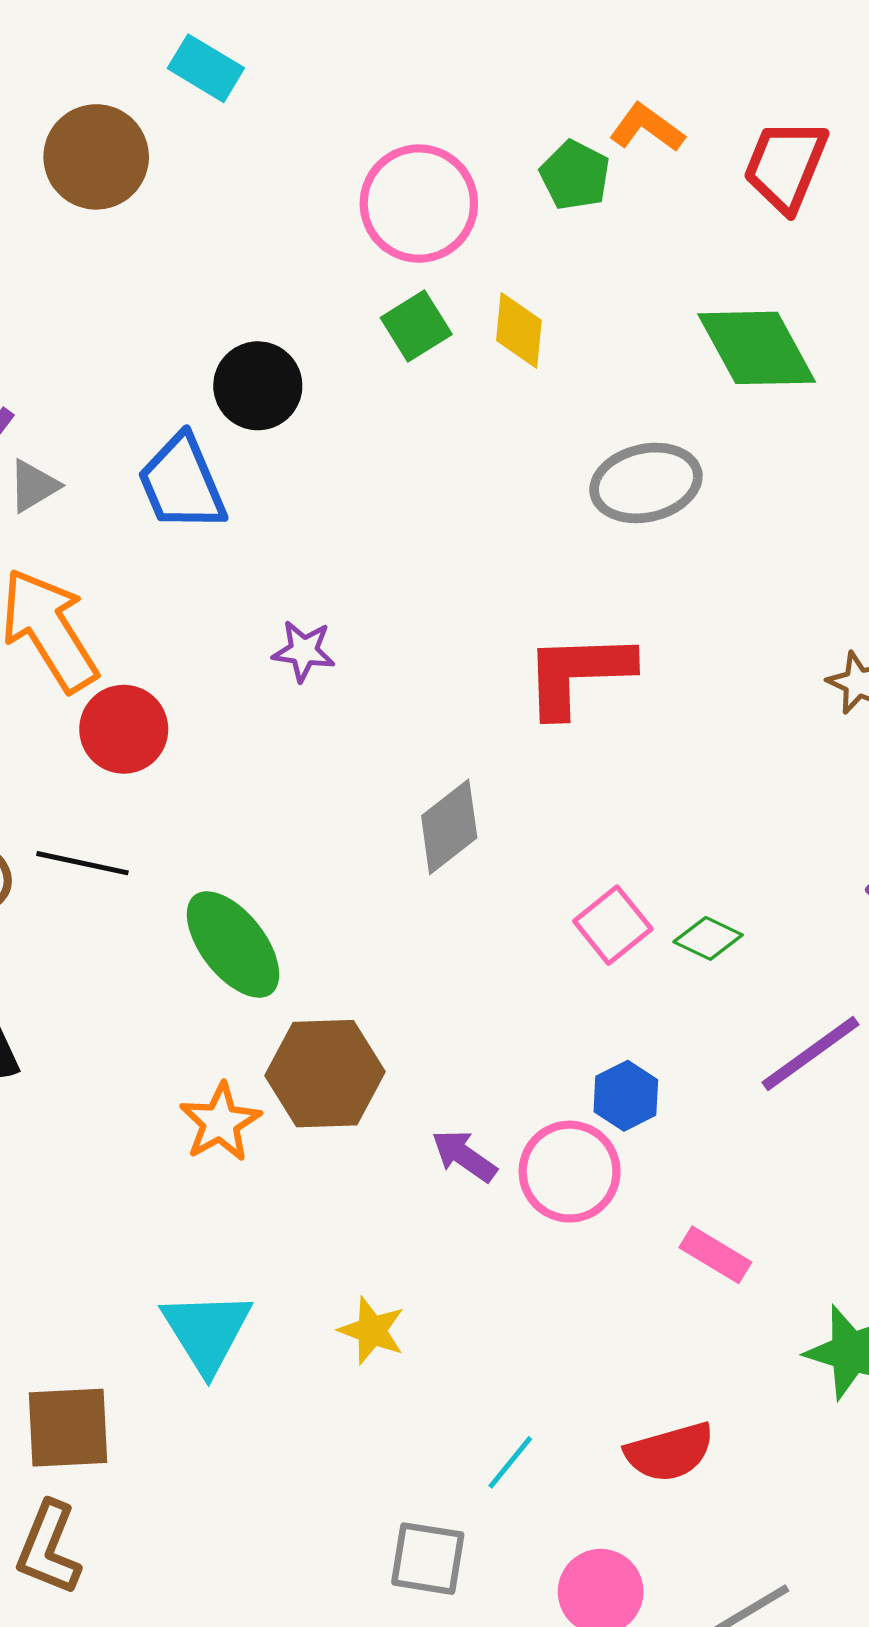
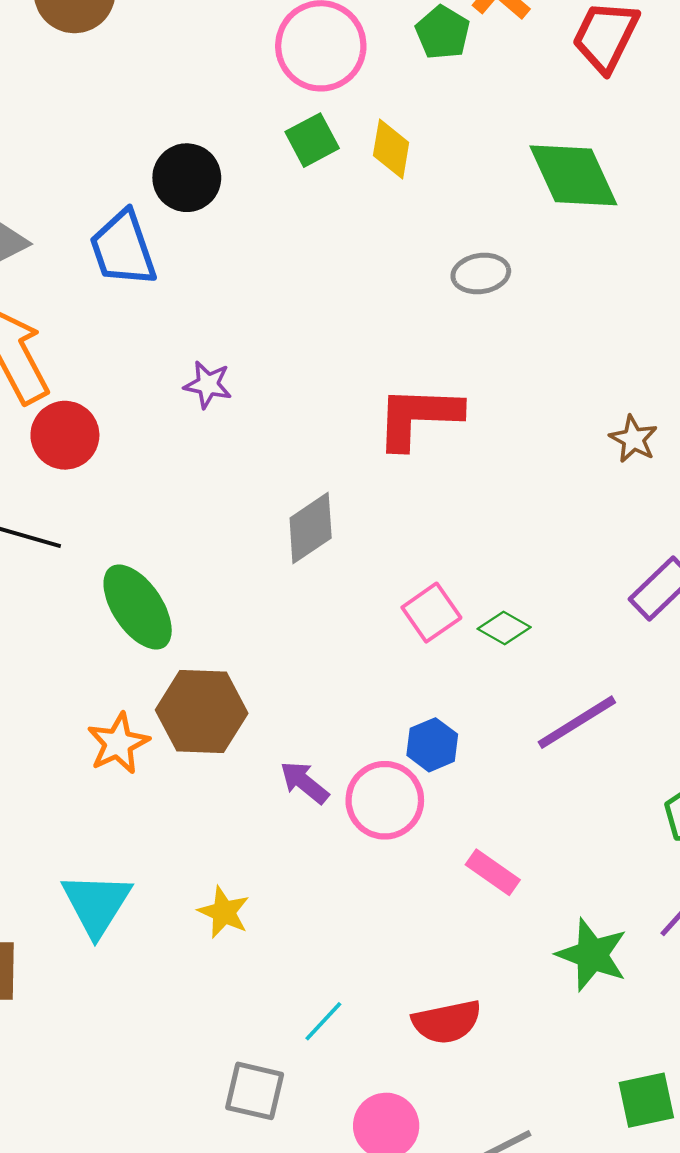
gray ellipse: (646, 483) -> (481, 274), size x0.7

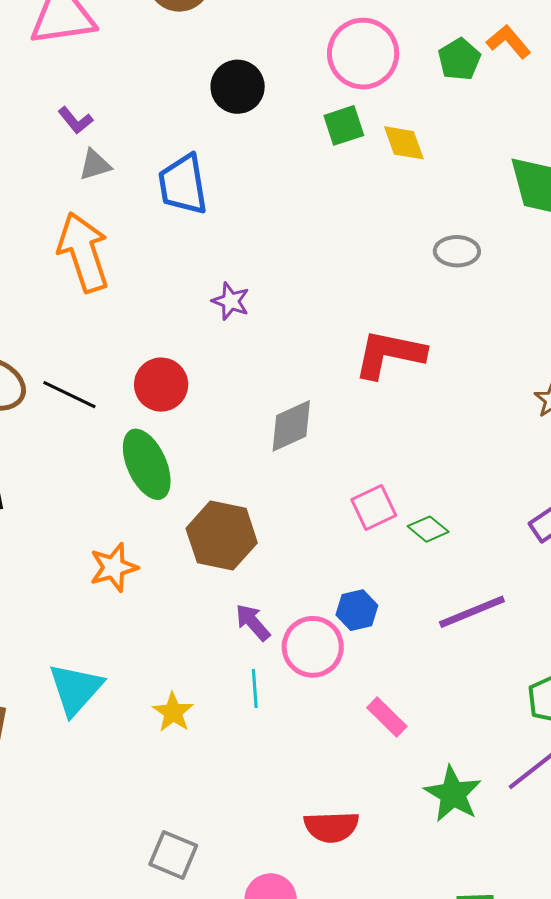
yellow diamond: (391, 149) -> (404, 143), turned -39
black circle: (187, 178) -> (238, 87), moved
red circle: (65, 435) -> (161, 385), moved
brown hexagon: (202, 712) -> (222, 536), moved
cyan line: (323, 1021) -> (255, 688), moved, turned -57

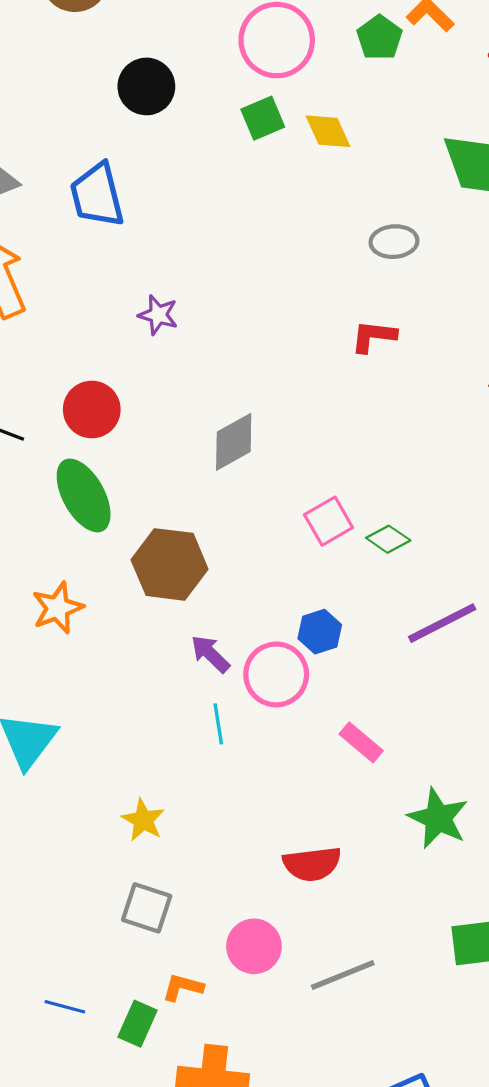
red L-shape: (389, 354) -> (374, 336), moved, size x0.6
yellow star: (173, 712) -> (143, 820), moved

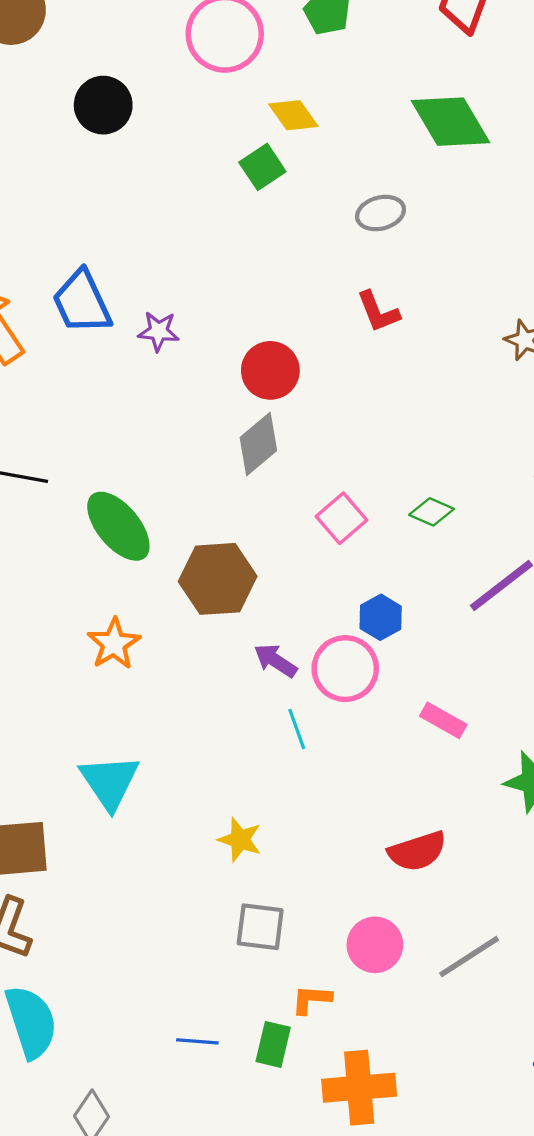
green square: (263, 118) -> (262, 167), moved
blue trapezoid: (97, 195) -> (82, 302), moved
red L-shape: (374, 336) -> (378, 312), turned -108
red circle: (92, 409) -> (270, 370), moved
pink square: (329, 521) -> (342, 518), moved

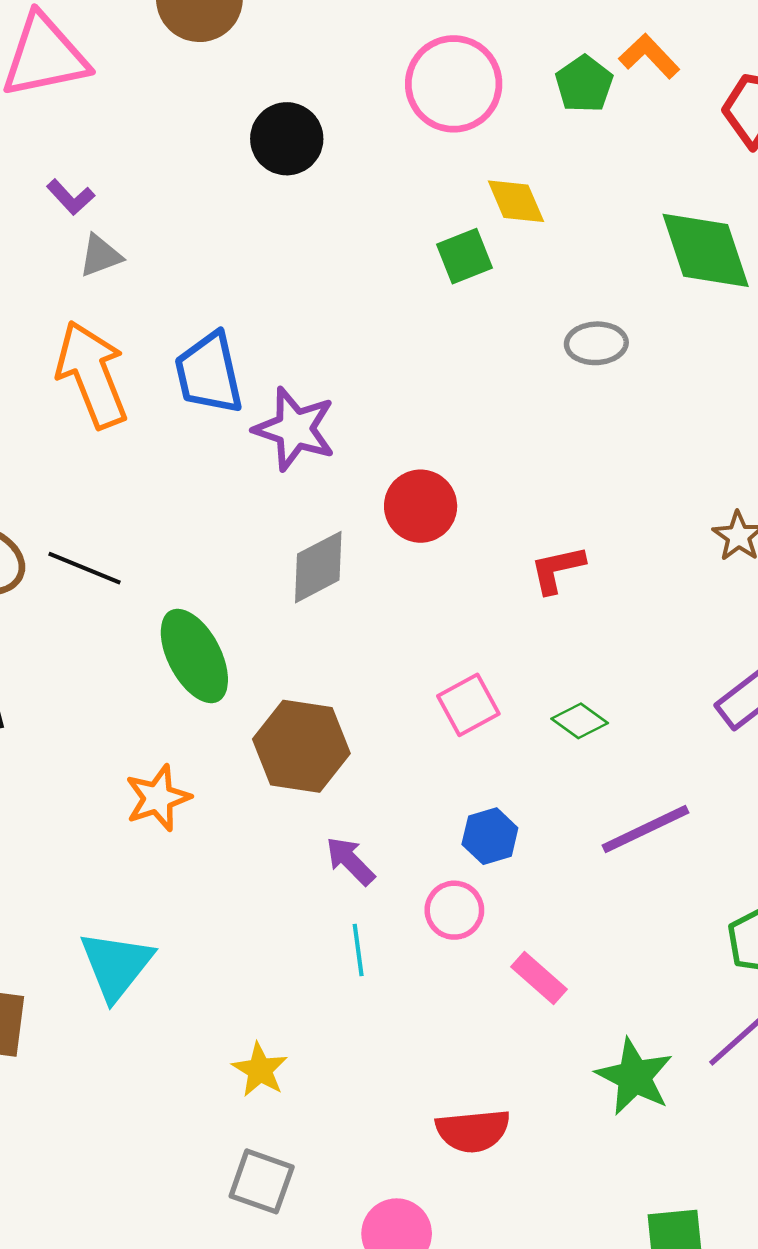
red L-shape: (378, 312) -> (557, 569), moved, turned 87
purple star: (159, 331) -> (295, 429), size x1.6
gray diamond: (258, 444) -> (318, 567), moved
pink circle: (345, 669) -> (454, 910), moved, size x0.7

